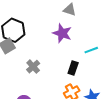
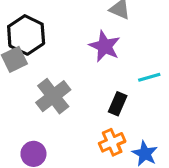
gray cross: (33, 67) -> (53, 96), size x1.5

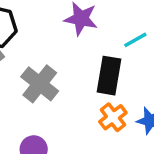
black rectangle: (118, 104) -> (109, 76), size x1.5

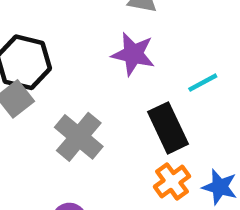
black rectangle: (109, 76) -> (168, 128), turned -36

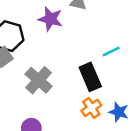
purple star: (133, 54) -> (50, 19), moved

